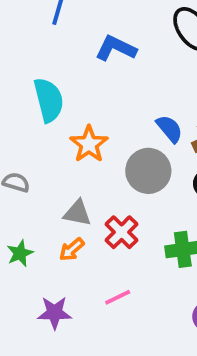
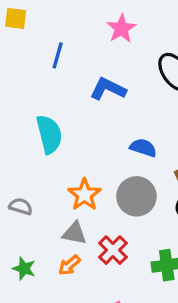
blue semicircle: (169, 129) -> (143, 148), moved, turned -32
orange star: (89, 144) -> (84, 195), moved
green star: (20, 253) -> (24, 269), turned -30

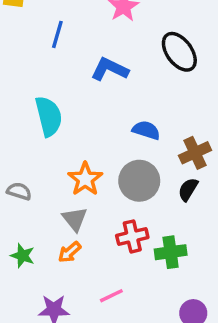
gray triangle: (74, 233) -> (75, 219), turned 40
red cross: (113, 250) -> (132, 236), moved, turned 32

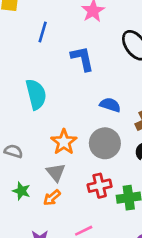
blue L-shape: (110, 69) -> (82, 59), turned 52
green star: (23, 256) -> (21, 191), moved

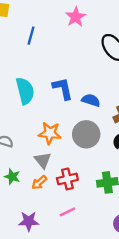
blue L-shape: (82, 59) -> (63, 88), moved
orange star: (64, 142) -> (50, 133), turned -30
red cross: (100, 186) -> (67, 179), moved

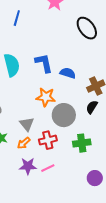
orange star: (50, 133) -> (46, 97), moved
gray circle: (86, 134) -> (64, 115), moved
purple star: (29, 221) -> (28, 166), moved

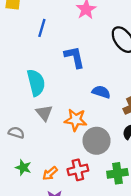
blue L-shape: (44, 63) -> (74, 57), moved
gray triangle: (27, 124) -> (44, 113), moved

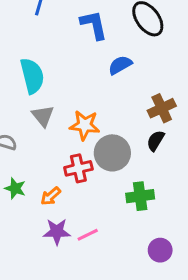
blue L-shape: (74, 57) -> (94, 25), moved
blue semicircle: (101, 92) -> (120, 65), moved, turned -48
red cross: (78, 170) -> (78, 168), moved

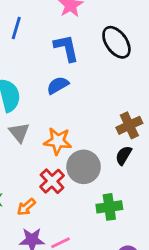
blue semicircle: (120, 65) -> (58, 85), moved
red cross: (78, 168) -> (52, 181), turned -30

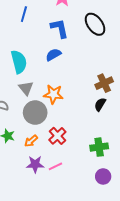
gray circle: (84, 167) -> (35, 113), moved
red cross: (52, 181) -> (57, 136), moved
green cross: (109, 207) -> (99, 147), moved

